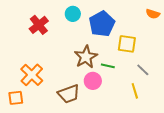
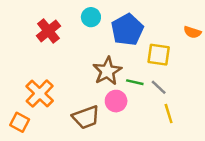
orange semicircle: (153, 14) -> (192, 32), moved
gray line: (143, 70) -> (159, 87), moved
orange square: (16, 98) -> (20, 122), turned 35

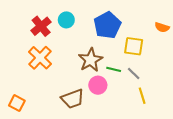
cyan circle: (91, 17) -> (66, 20), moved
orange cross: (40, 94) -> (40, 58), moved

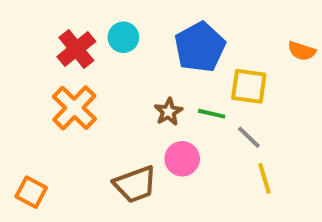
brown star: (90, 60) -> (168, 112), size x0.6
green line: (114, 69) -> (212, 114), moved

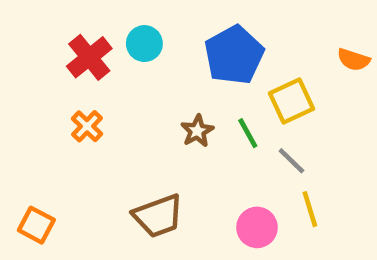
yellow square: (249, 86) -> (291, 101), turned -33
orange cross: (74, 108) -> (87, 126), size x0.6
green line: (212, 114) -> (248, 133), turned 48
pink circle: (182, 159) -> (257, 227), moved

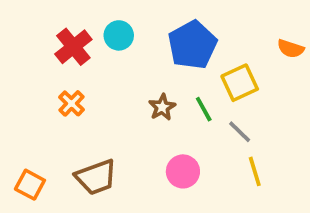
brown trapezoid: (158, 216) -> (96, 177), moved
pink circle: (257, 227) -> (183, 171), moved

